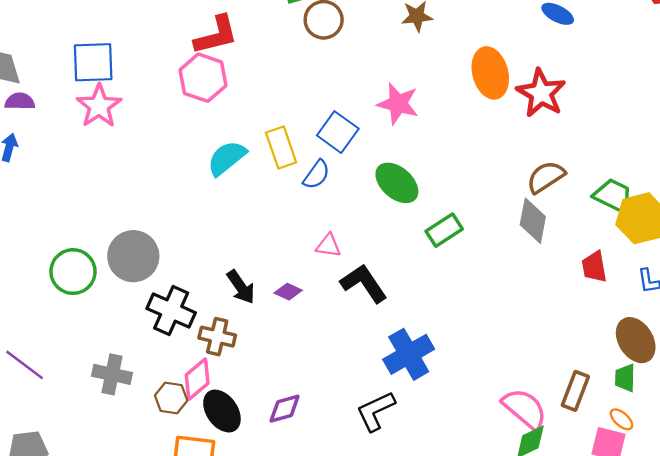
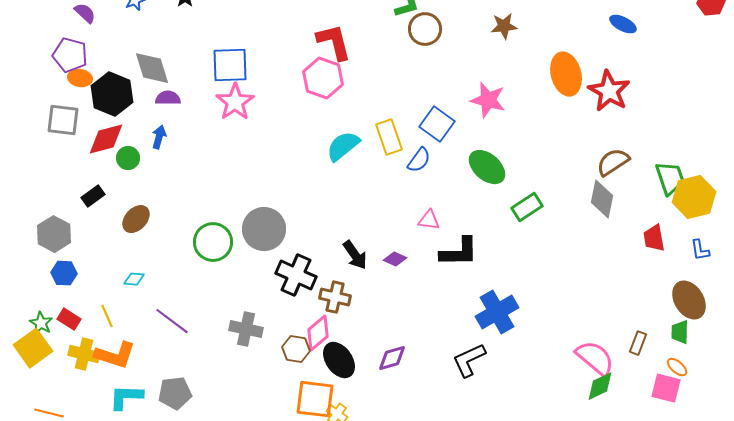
red L-shape: (216, 35) -> (334, 42), turned -90
green trapezoid: (613, 196) -> (670, 178), turned 45
black L-shape: (364, 283) -> (459, 252), turned 123
brown rectangle: (575, 391) -> (638, 343), size x0.7

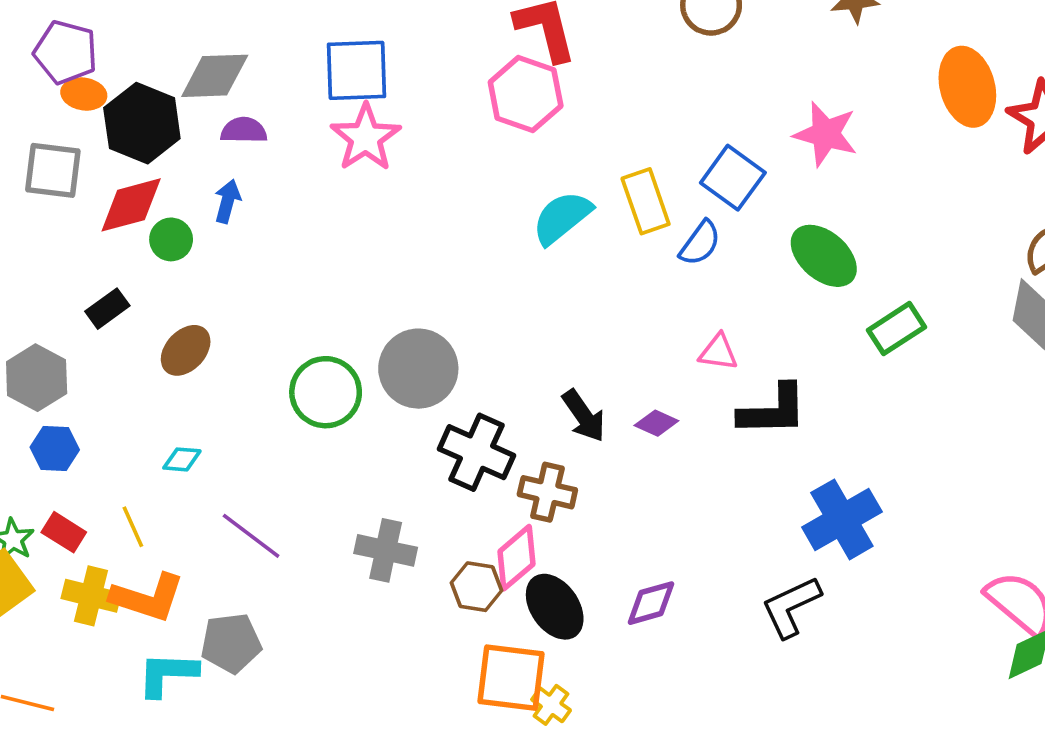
gray diamond: (152, 68) -> (215, 76), turned -75
gray pentagon: (175, 393) -> (231, 643), moved

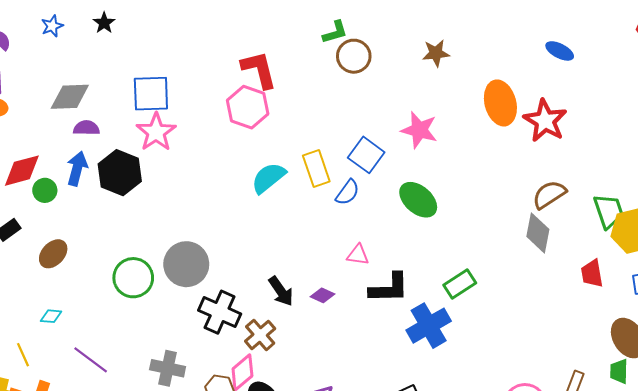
black hexagon: (142, 123) -> (120, 173), moved
blue arrow: (227, 201) -> (77, 168), size x1.4
green rectangle: (896, 329) -> (460, 284), moved
brown cross: (547, 492) -> (260, 335), turned 36
blue cross: (842, 519) -> (429, 326), moved

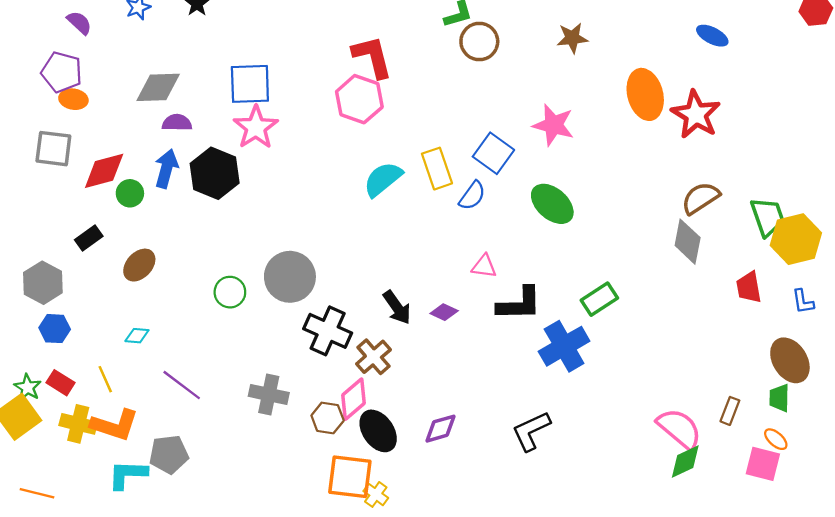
green circle: (133, 278) -> (230, 292), size x0.7

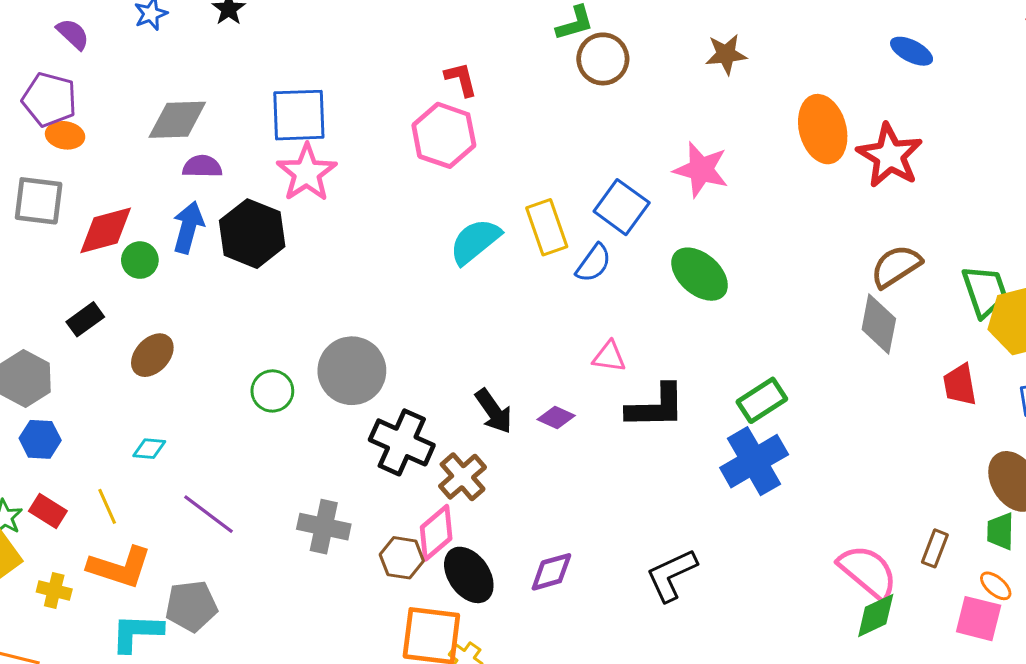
red L-shape: (372, 57) -> (461, 79), size x0.6
blue cross: (564, 346) -> (754, 461), moved
yellow cross: (78, 424) -> (54, 591), moved, size x0.7

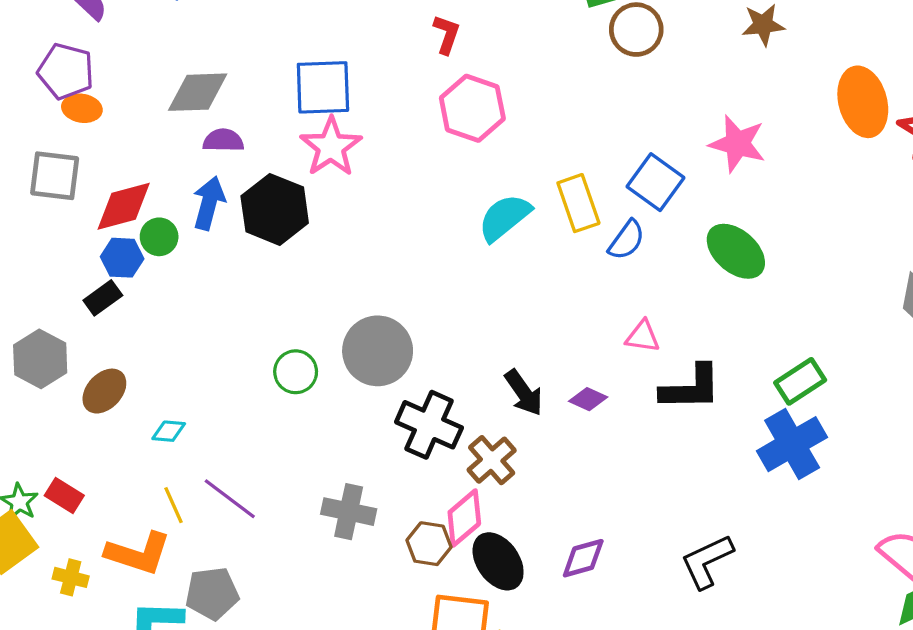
red L-shape: (461, 79) -> (447, 34), moved, turned 33
brown ellipse: (152, 355) -> (104, 391), moved
blue hexagon: (40, 439) -> (122, 258), moved
yellow line: (107, 506) -> (174, 505), moved

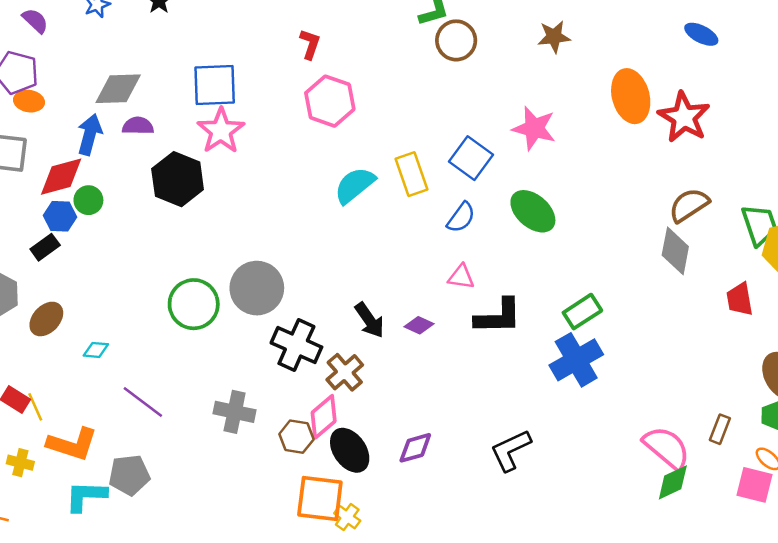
blue arrow: (209, 203) -> (90, 135), moved
blue semicircle: (627, 240) -> (461, 217), moved
green circle: (296, 372) -> (194, 304), size x1.5
yellow line: (174, 505) -> (35, 407), moved

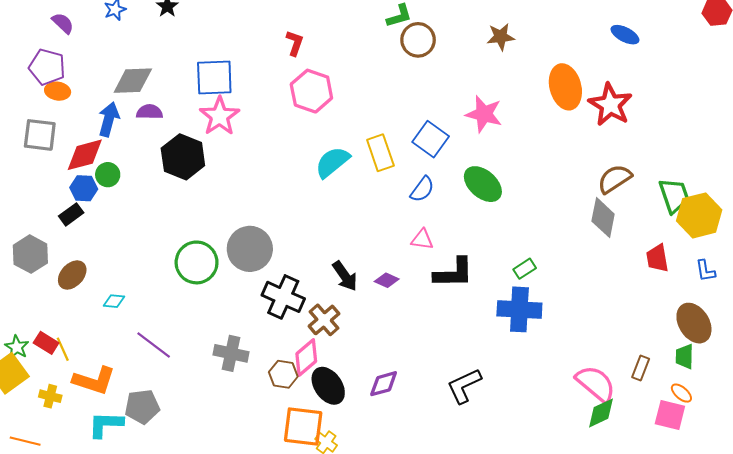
green rectangle: (582, 312) -> (525, 269), size x0.7
blue cross: (576, 360) -> (519, 309), turned 33

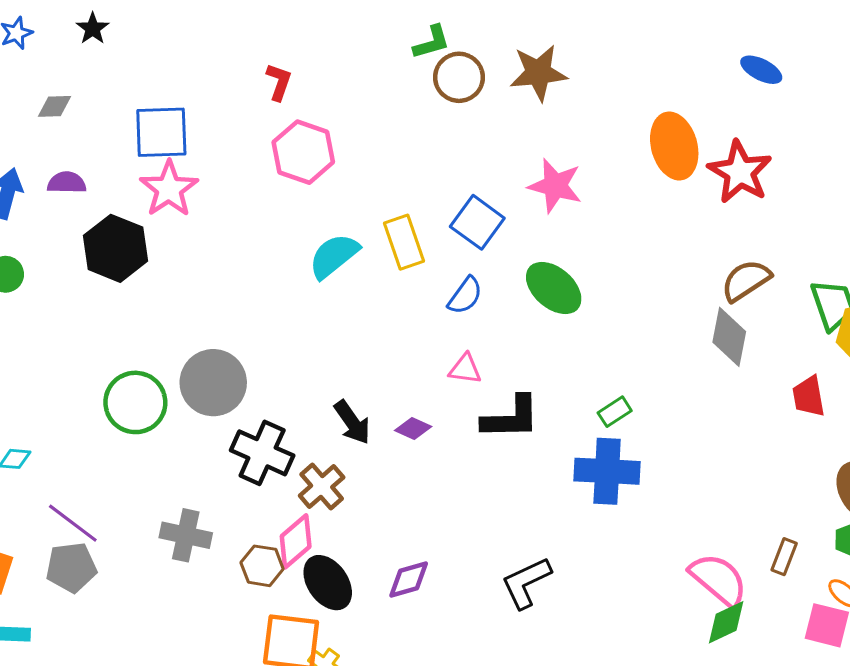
brown star: (501, 37) -> (538, 73), moved, size x1.4
gray diamond: (133, 81) -> (54, 106), moved, size x0.6
gray pentagon: (142, 407) -> (71, 567), moved

